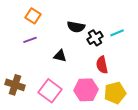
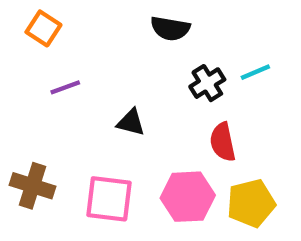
orange square: (33, 16) -> (43, 28), moved
black semicircle: (76, 27) -> (170, 28), moved
pink square: (50, 91) -> (109, 199), turned -30

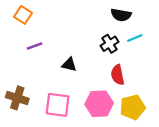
black semicircle: (170, 28) -> (121, 15), moved

